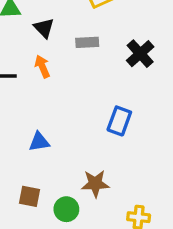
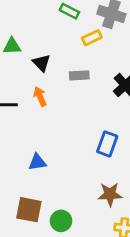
brown star: (95, 184) -> (110, 194), moved
brown square: (29, 196) -> (29, 210), size x1.4

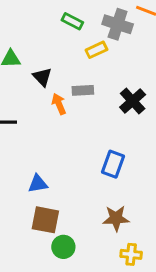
orange arrow: (40, 96) -> (59, 104), moved
brown square: (29, 210) -> (45, 220), moved

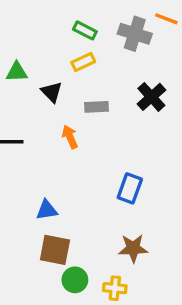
yellow rectangle: (96, 50) -> (83, 62), moved
black cross: (133, 101) -> (151, 97), moved
orange arrow: (59, 104) -> (70, 137), moved
yellow cross: (131, 254) -> (115, 288), moved

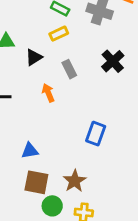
black triangle: (52, 92) -> (34, 57), turned 42
gray rectangle: (97, 107) -> (69, 69), turned 66
brown star: (133, 248) -> (75, 181), moved, turned -30

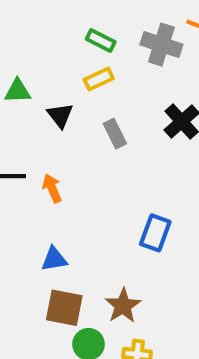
black triangle: (34, 57) -> (60, 115), turned -36
orange arrow: (48, 93) -> (52, 188), moved

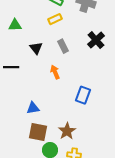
black triangle: (60, 115) -> (36, 48), moved
orange arrow: (52, 188) -> (55, 72), moved

